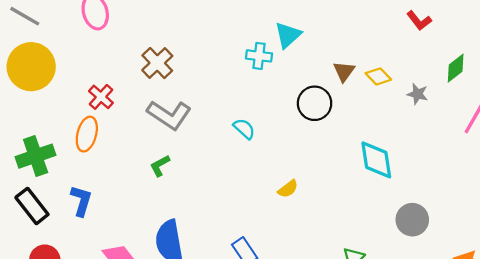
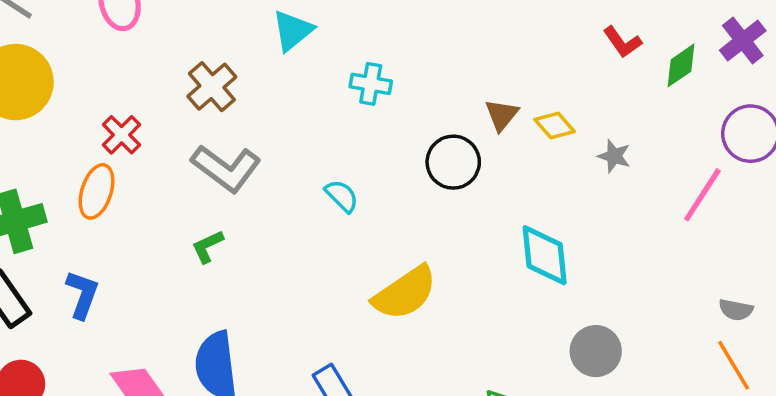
cyan triangle: (288, 35) -> (293, 31), moved
green diamond: (456, 68) -> (681, 65), moved
yellow semicircle: (288, 189) -> (405, 293), size x2.0

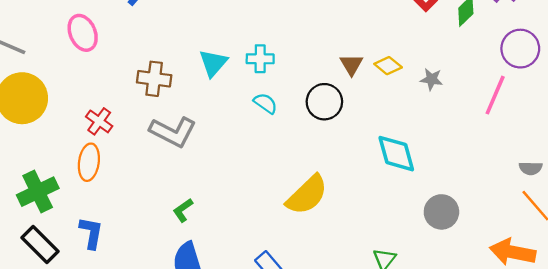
cyan triangle: (293, 31) -> (213, 63), moved
brown cross: (212, 87) -> (154, 79), turned -32
cyan semicircle: (342, 196) -> (265, 103), moved
green L-shape: (208, 246) -> (183, 210), moved

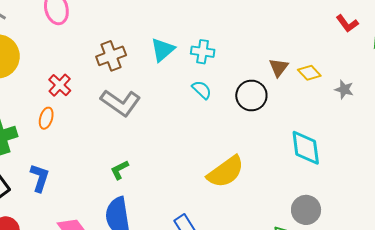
brown cross: (154, 79) -> (111, 56), turned -36
orange ellipse: (89, 162) -> (46, 118), size x0.7
gray circle: (441, 212) -> (306, 210), moved

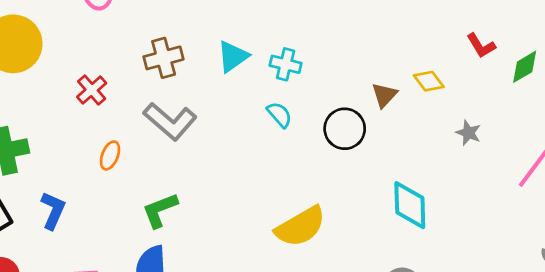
yellow diamond: (309, 73) -> (429, 81), moved
orange ellipse: (46, 118) -> (110, 155), moved
green L-shape: (119, 170) -> (160, 210), size x1.4

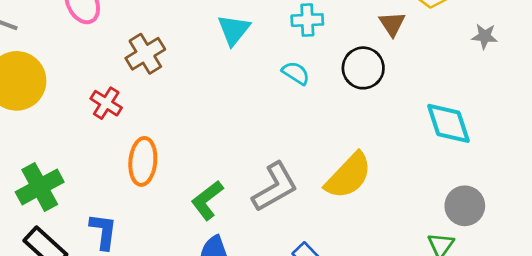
brown cross: (164, 58) -> (145, 54), moved
cyan cross: (286, 64) -> (307, 20), moved
gray L-shape: (170, 121) -> (275, 187), moved, turned -54
orange ellipse: (110, 155) -> (143, 161), size x1.6

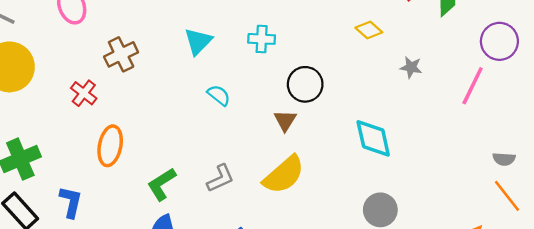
brown triangle: (392, 24) -> (285, 120), moved
cyan semicircle: (296, 73) -> (219, 95), moved
gray L-shape: (275, 187) -> (220, 178), size x0.7

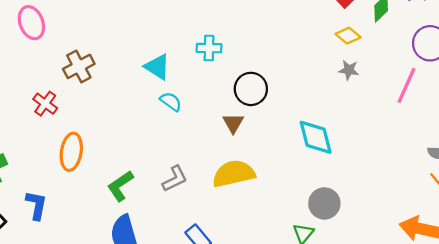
yellow diamond: (369, 30) -> (348, 36), moved
cyan triangle: (198, 41) -> (157, 67), moved, turned -40
yellow semicircle: (284, 175) -> (234, 174), turned -150

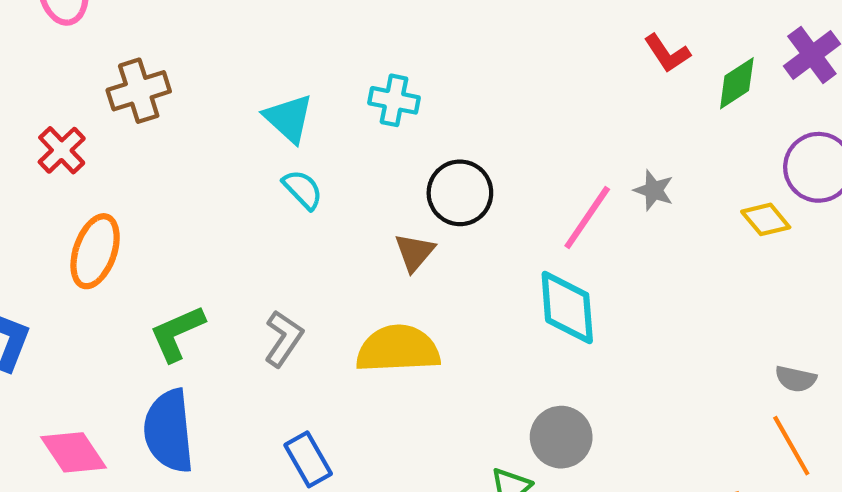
yellow diamond: (348, 36) -> (766, 219), moved
pink line: (407, 85) -> (587, 218), moved
gray L-shape: (175, 179) -> (284, 338), turned -40

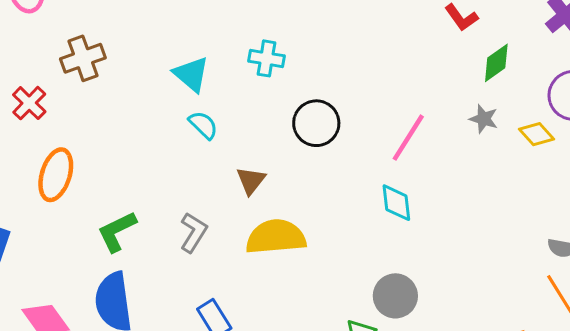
green diamond: (737, 83) -> (496, 63), moved
gray star: (654, 190) -> (484, 119), moved
brown triangle: (415, 252) -> (251, 180), moved
cyan diamond: (567, 308) -> (396, 203), size x0.7

